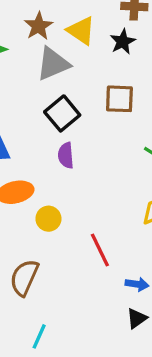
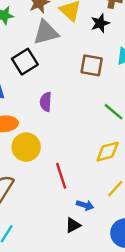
black square: (62, 113) -> (25, 62), moved
yellow circle: (48, 219) -> (26, 147), size x1.5
black triangle: (137, 318) -> (73, 225), moved

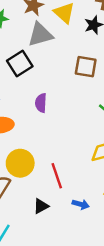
yellow circle: (26, 147) -> (20, 163), moved
black triangle: (73, 225) -> (41, 206), moved

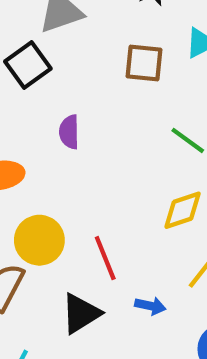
black triangle: (41, 206) -> (81, 313), size x1.5

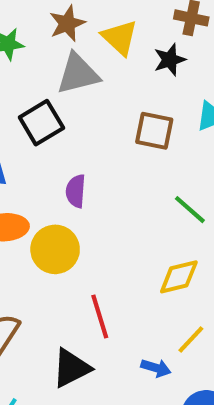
yellow circle: (39, 240) -> (55, 249), moved
blue arrow: (150, 306) -> (156, 368), moved

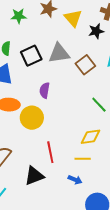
gray triangle: (78, 74) -> (59, 53), moved
brown square: (154, 131) -> (85, 65), turned 36
yellow line: (191, 340) -> (83, 159), moved, turned 42

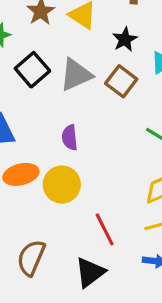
black star: (96, 31) -> (125, 39), moved
black square: (31, 56) -> (32, 70), moved

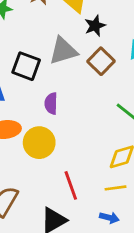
black star: (125, 39) -> (95, 26), moved
black square: (32, 70) -> (26, 66), moved, turned -36

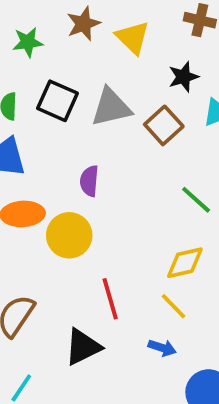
black star: (95, 26) -> (183, 77), moved
black square: (26, 66) -> (58, 101), moved
yellow line: (116, 188) -> (173, 306), turned 50

